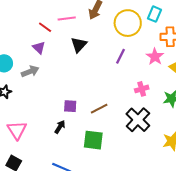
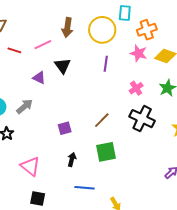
red line: (45, 27) -> (14, 50), moved
purple triangle: (39, 48) -> (39, 78), moved
purple square: (70, 106) -> (65, 128), moved
black arrow: (60, 127) -> (72, 159), moved

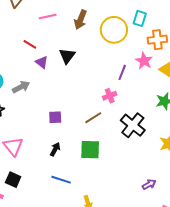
pink line: (43, 45) -> (48, 17), moved
red line: (14, 50) -> (30, 44), moved
purple line: (106, 64) -> (122, 72), moved
pink cross: (136, 88) -> (110, 96), moved

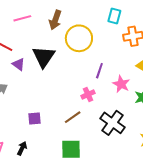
yellow circle: (114, 30) -> (79, 38), moved
black triangle: (67, 56) -> (44, 57), size x1.4
pink star: (144, 61) -> (121, 84), moved
black arrow: (55, 149) -> (22, 148), moved

